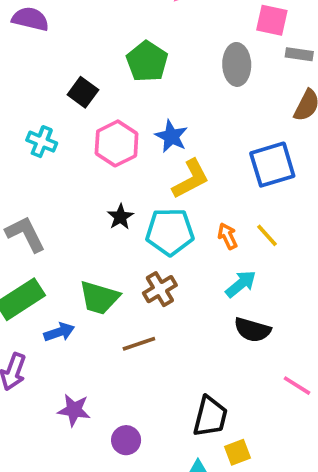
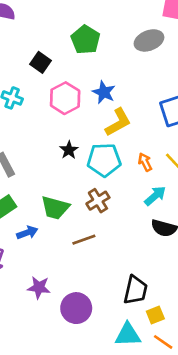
gray ellipse: (237, 64) -> (149, 40), turned 72
purple circle: (126, 440) -> (76, 308), size x1.5

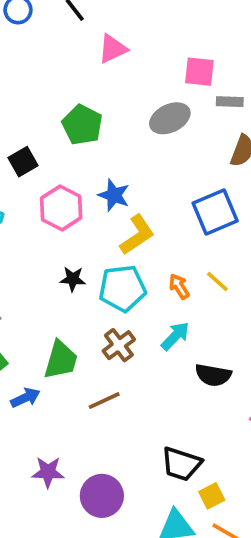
black square: (40, 62) -> (23, 162), turned 30
black star: (69, 150) -> (73, 279), turned -30
cyan arrow: (155, 196) -> (175, 336), moved
green trapezoid: (55, 208) -> (61, 360), turned -84
black trapezoid: (135, 290) -> (181, 464), turned 100

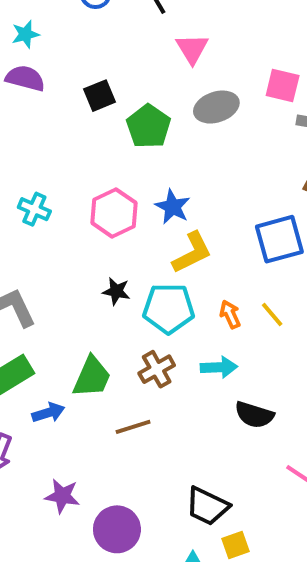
pink triangle: (113, 49) -> (192, 49), turned -44
gray ellipse: (170, 118) -> (216, 107), moved
black square: (23, 162) -> (99, 96), moved
cyan arrow: (175, 336) -> (219, 367), turned 36

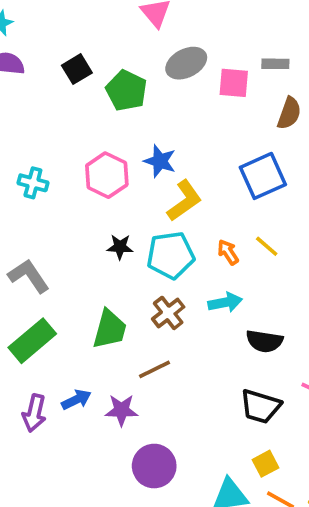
pink square: (283, 85) -> (234, 83), moved
blue arrow: (48, 413) -> (76, 400), moved
purple star: (62, 496) -> (121, 410), moved
black trapezoid: (207, 506) -> (261, 406), moved

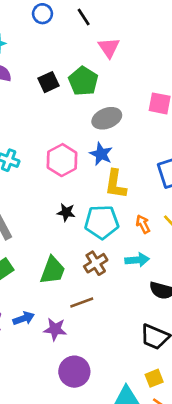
gray ellipse: (186, 63) -> (107, 118), moved
green pentagon: (126, 90) -> (83, 81), moved
yellow L-shape: (184, 201) -> (116, 184), turned 128

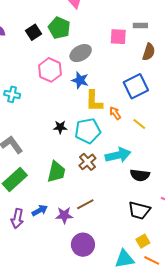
pink hexagon: (62, 160) -> (50, 70), moved
orange arrow: (143, 224) -> (115, 113), moved
cyan arrow: (137, 260) -> (118, 155), size x1.4
brown line: (82, 303) -> (85, 204), moved

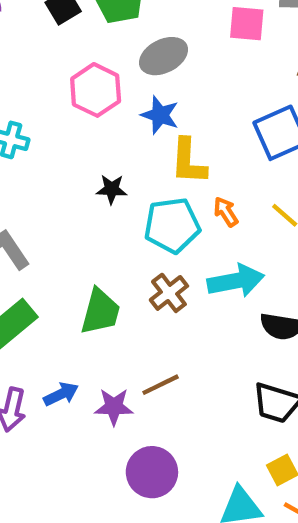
orange arrow: (115, 113) -> (226, 212), moved
black star: (60, 127) -> (112, 189), moved

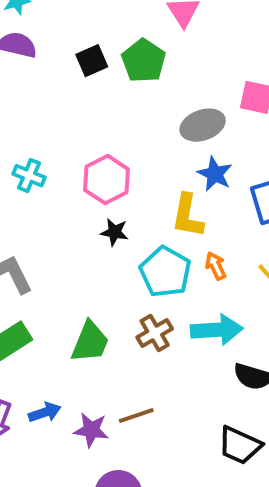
gray ellipse: (164, 56) -> (203, 125), moved
pink hexagon: (96, 90) -> (107, 180), moved
blue star: (160, 115) -> (215, 174), moved
cyan pentagon: (172, 225) -> (165, 272), turned 30

